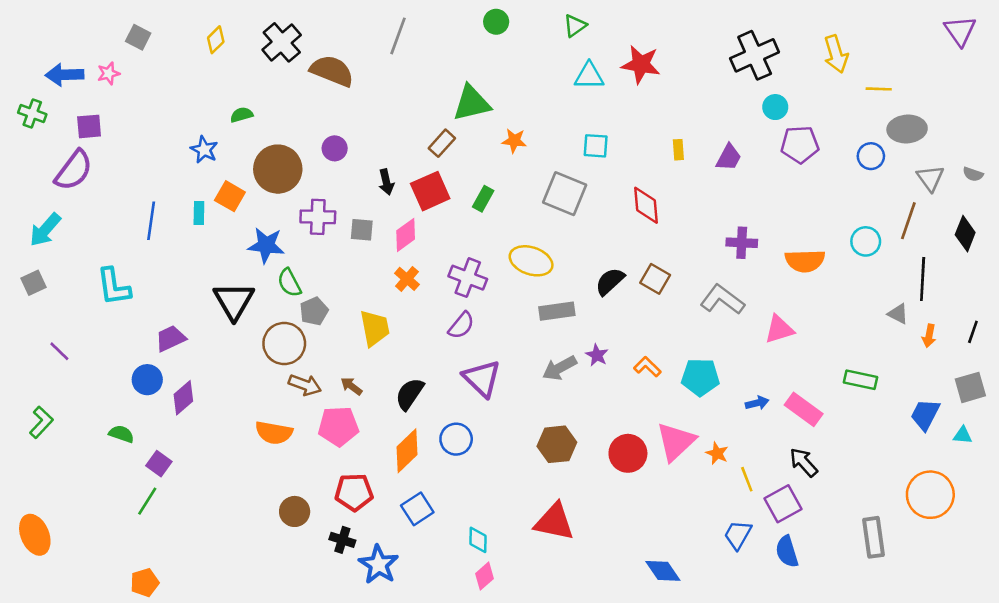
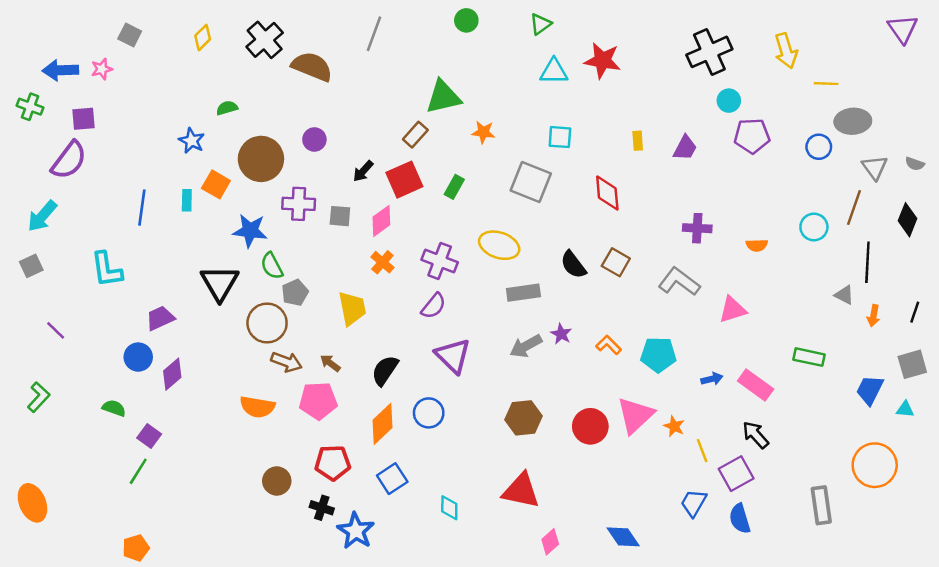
black arrow: (386, 182) -> (363, 171), turned 55
orange semicircle: (805, 261) -> (757, 245), size x0.6
black semicircle: (610, 281) -> (573, 265), turned -84
pink diamond: (485, 576) -> (550, 542), moved

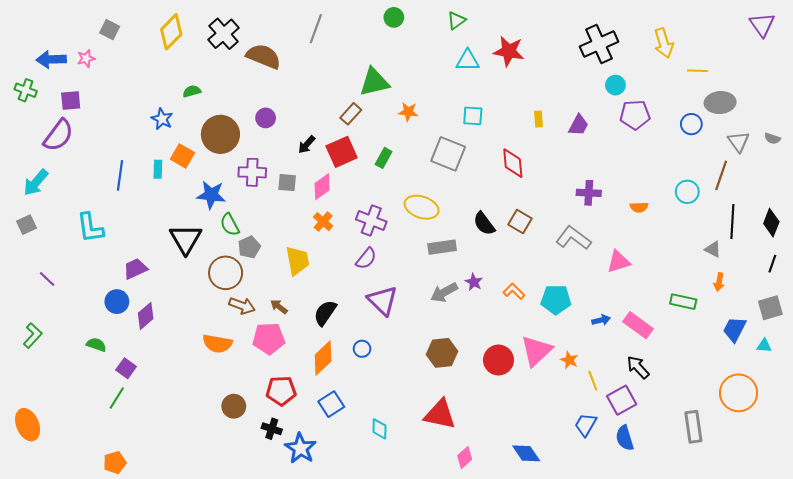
yellow diamond: (203, 37) -> (171, 32), size x1.6
black diamond: (907, 220) -> (771, 223), moved
orange arrow: (873, 316) -> (719, 282), moved
blue circle: (429, 413) -> (362, 349), size x0.7

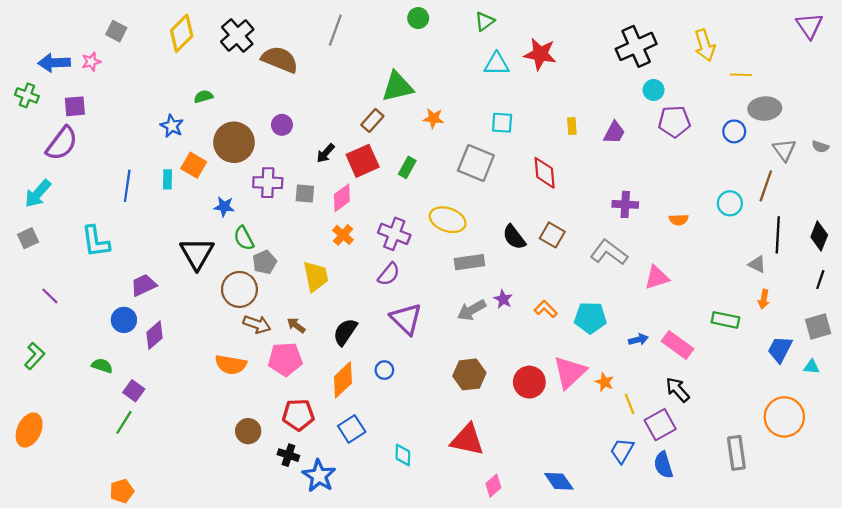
blue star: (211, 195) -> (224, 207), size x0.7
orange ellipse: (28, 425) -> (29, 430), moved, turned 48

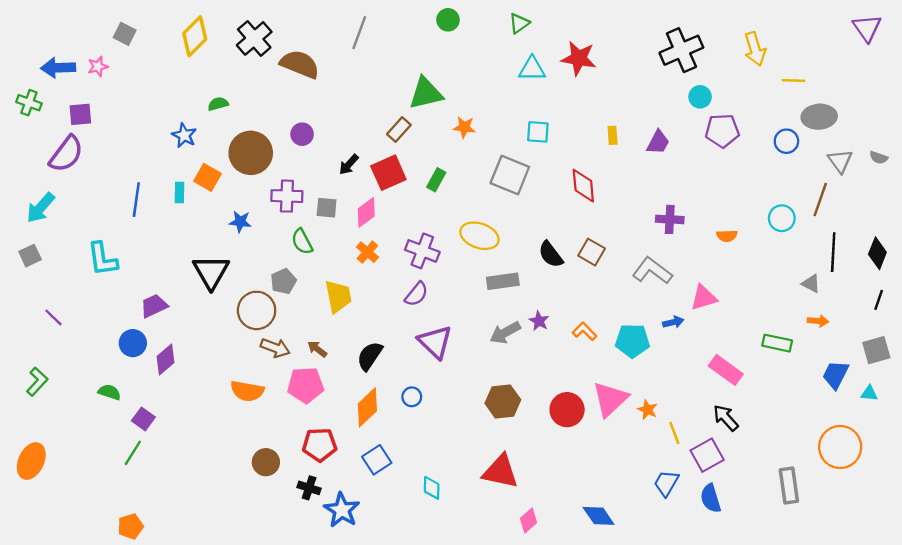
green semicircle: (244, 238) -> (302, 242), moved
orange arrow: (764, 299) -> (818, 321), turned -96
blue arrow: (638, 340) -> (673, 322), moved

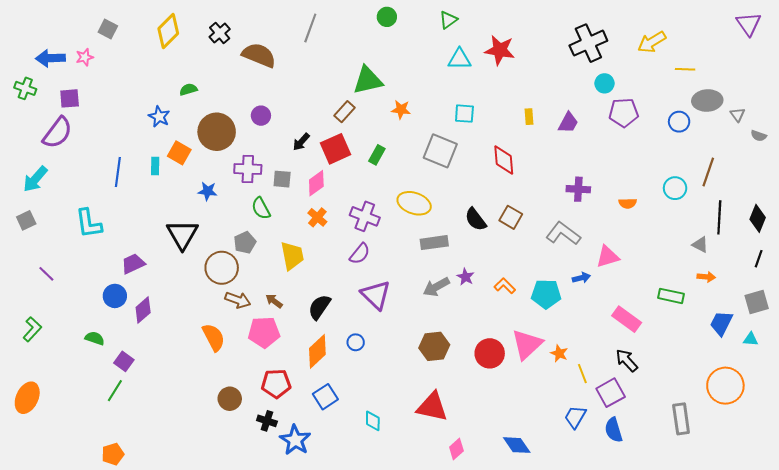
black cross: (254, 38) -> (220, 33), size x0.7
yellow arrow: (755, 49) -> (652, 42), turned 76
gray triangle: (840, 161) -> (737, 115), moved, size x0.7
orange semicircle: (247, 391) -> (214, 337), turned -128

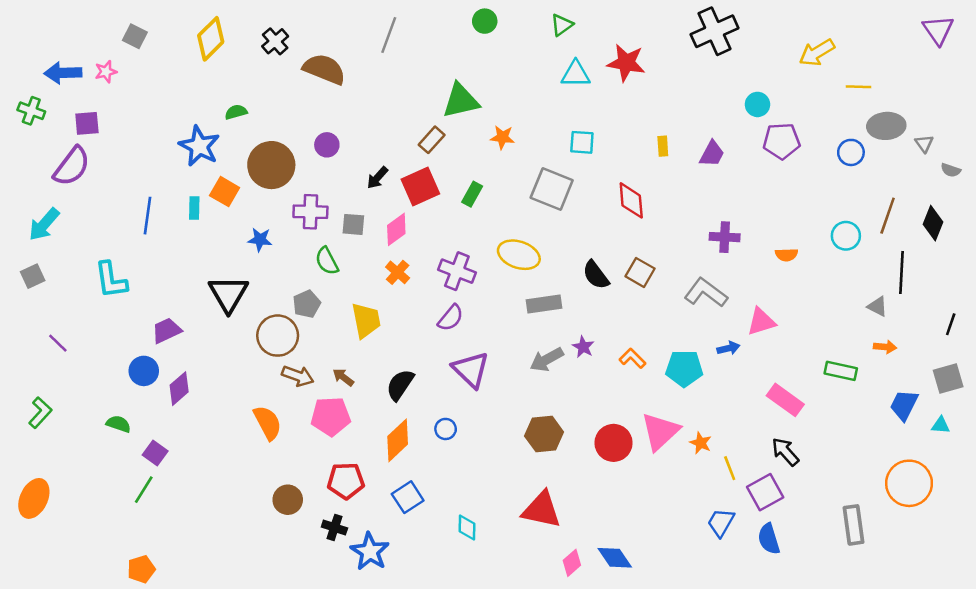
black cross: (588, 43) -> (715, 31), moved
blue star: (159, 117) -> (199, 146), size x1.5
black diamond: (758, 218) -> (933, 223), moved
blue diamond: (517, 445) -> (615, 558), moved

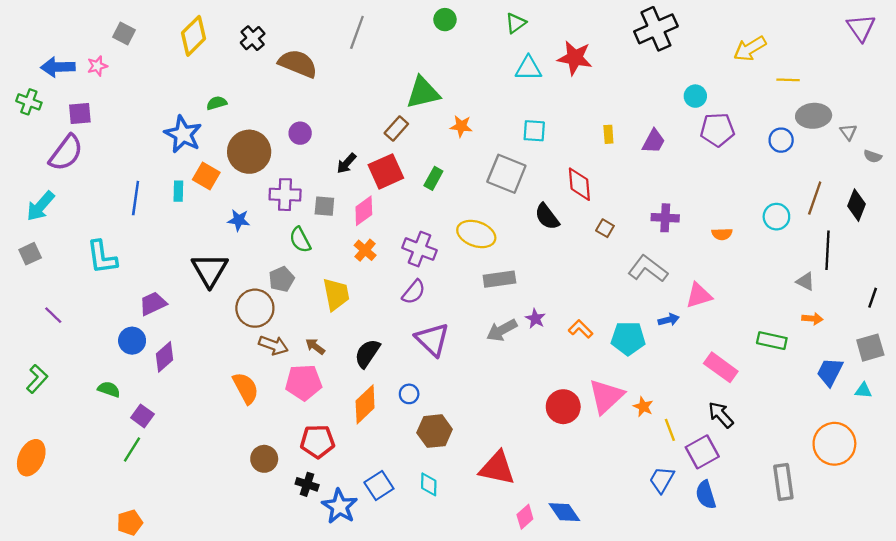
brown square: (640, 272) -> (605, 228), moved, size x0.7
black semicircle: (596, 275) -> (547, 217), moved
brown hexagon: (544, 434) -> (435, 431), moved
blue square: (408, 497) -> (379, 485), moved

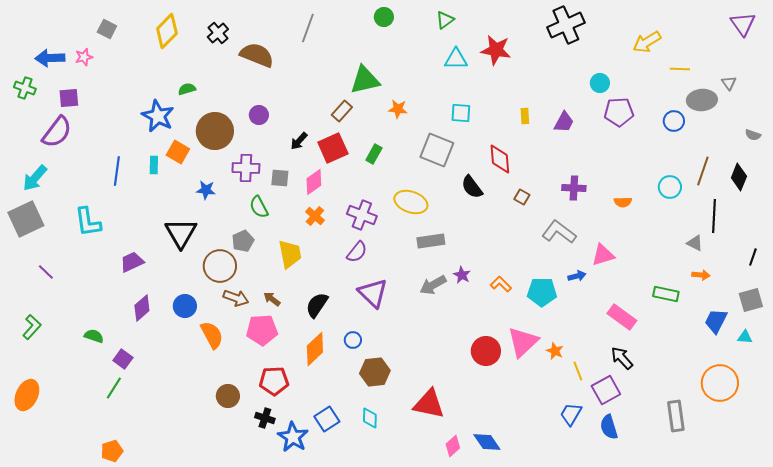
gray triangle: (848, 132) -> (729, 83), moved
gray square: (30, 254) -> (26, 219), size x1.8
blue circle: (132, 341) -> (185, 306), moved

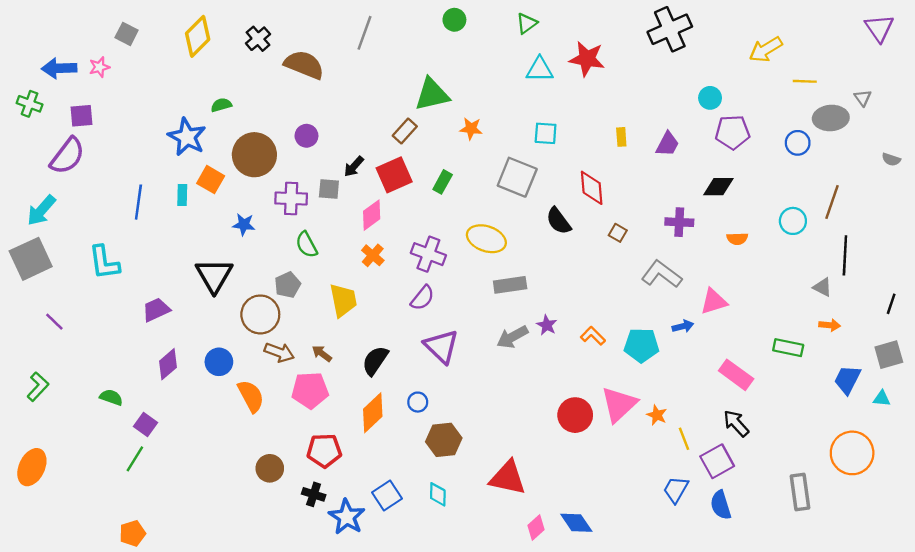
black diamond: (739, 177) -> (718, 187), moved, turned 68
gray square: (280, 178) -> (329, 189), moved

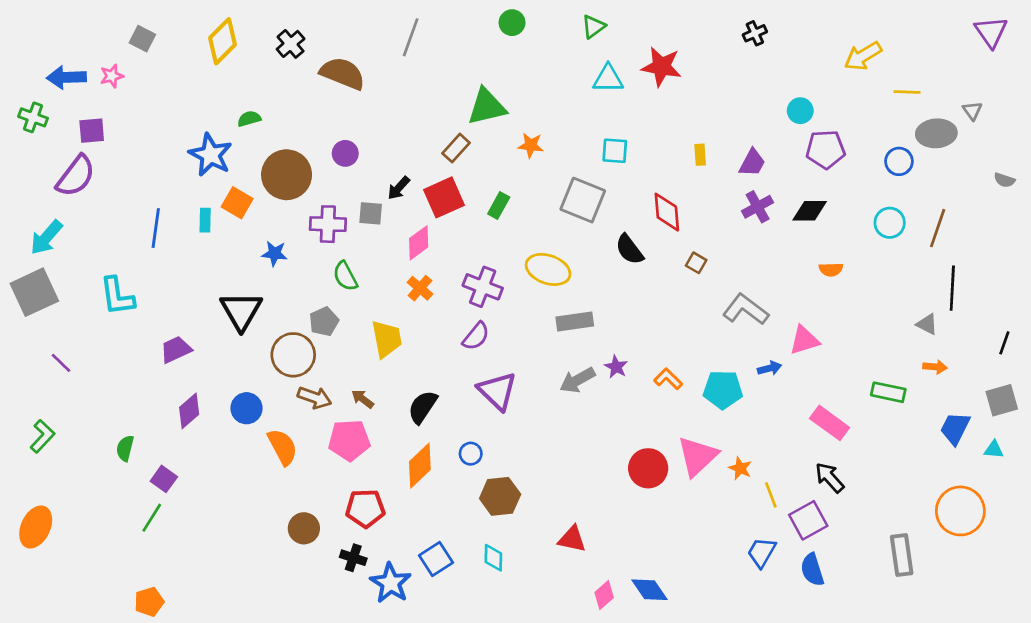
black cross: (670, 29) -> (755, 33), size x0.5
cyan circle: (793, 221) -> (890, 223), moved
purple cross: (679, 222) -> (758, 207), moved, turned -32
green semicircle: (111, 397) -> (125, 448), turned -95
red triangle: (508, 478) -> (572, 539), size x0.7

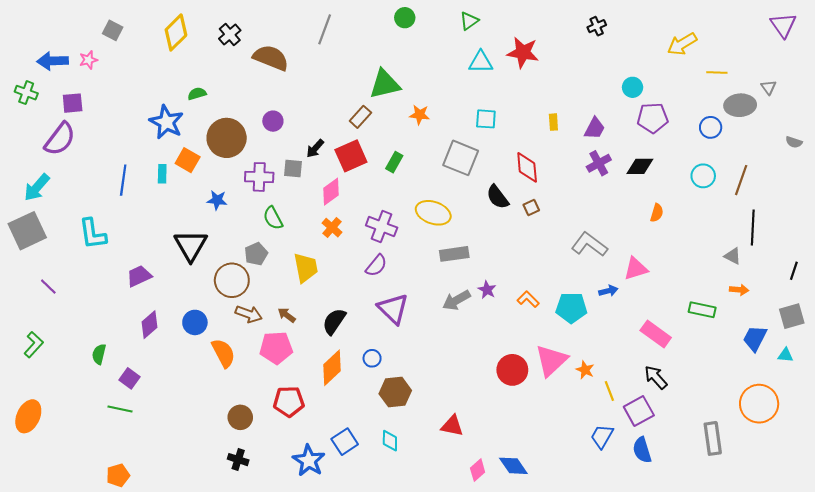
brown square: (696, 263) -> (531, 208), moved, turned 35
orange semicircle: (831, 269) -> (657, 213), turned -72
green line: (152, 518) -> (120, 409), turned 70
black cross: (353, 558) -> (238, 460), moved

